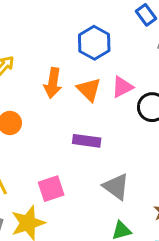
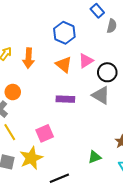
orange arrow: (53, 83) -> (28, 58), moved
gray triangle: (116, 187) -> (101, 95), moved

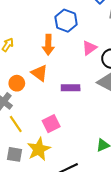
orange arrow: (28, 58) -> (48, 45), moved
orange triangle: (64, 64) -> (39, 73), moved

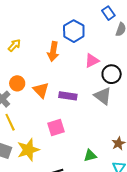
orange triangle: (39, 73) -> (41, 90), moved
pink square: (51, 124) -> (56, 128), moved

